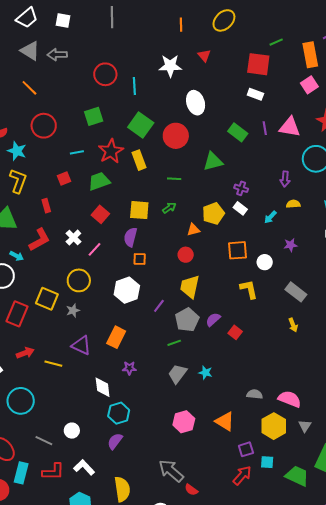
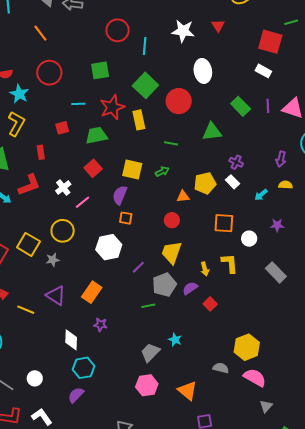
yellow arrow: (293, 325) -> (205, 269), moved
gray trapezoid: (177, 374) -> (150, 352), moved
yellow hexagon: (274, 426) -> (247, 347), moved

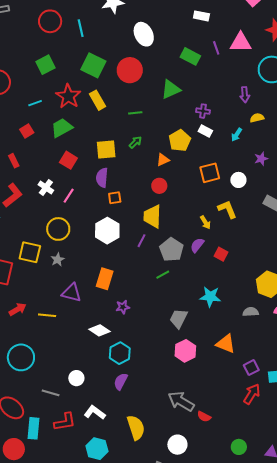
yellow trapezoid: (172, 252) -> (152, 216), moved
white diamond: (71, 340) -> (99, 330), turned -40
cyan star: (175, 340) -> (210, 297), moved, size x1.5

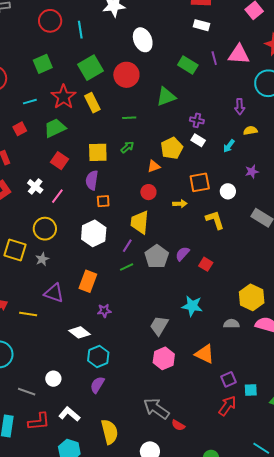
green square: (93, 65) -> (90, 68), turned 30
yellow arrow: (205, 222) -> (180, 204), moved, turned -64
green line: (163, 275) -> (127, 267), moved

